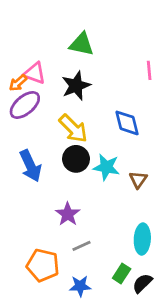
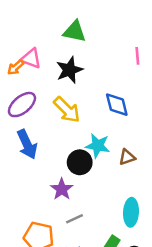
purple ellipse: (25, 105) -> (22, 105), moved
black circle: (76, 159) -> (80, 162), moved
brown triangle: (138, 180) -> (127, 157), turned 36

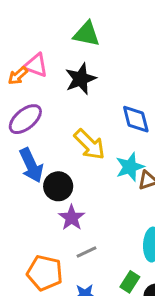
yellow arrow: (67, 110) -> (90, 144), moved
cyan star: (98, 146) -> (130, 167), moved, turned -30
black circle: (80, 162) -> (58, 186), moved

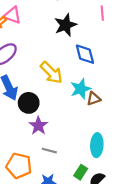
black star: (81, 79) -> (65, 25), moved
gray line: (87, 252) -> (49, 151), turned 40

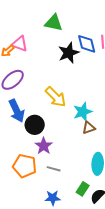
blue diamond: (85, 54) -> (87, 44), moved
brown triangle: (94, 99) -> (89, 128), moved
orange pentagon: (19, 166) -> (25, 166), moved

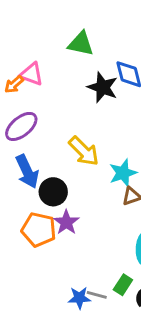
black star: (69, 53) -> (103, 87), turned -30
orange pentagon: (25, 166) -> (39, 230), moved
gray line: (54, 169) -> (97, 295), moved

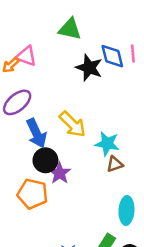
blue arrow: (27, 172) -> (36, 133), moved
cyan star: (123, 173) -> (107, 144), turned 30
purple star: (66, 222) -> (60, 173), moved

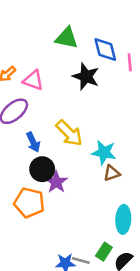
pink triangle: (26, 56) -> (33, 80), moved
blue diamond: (112, 56) -> (105, 49), moved
blue arrow: (36, 133) -> (33, 142), size x0.7

